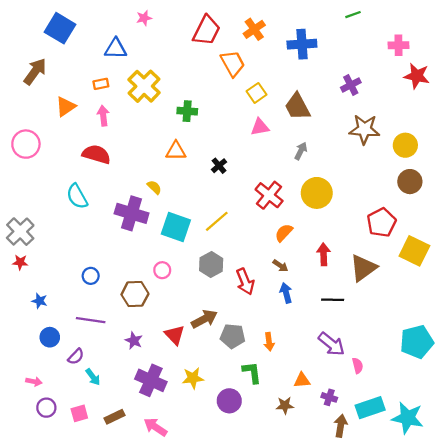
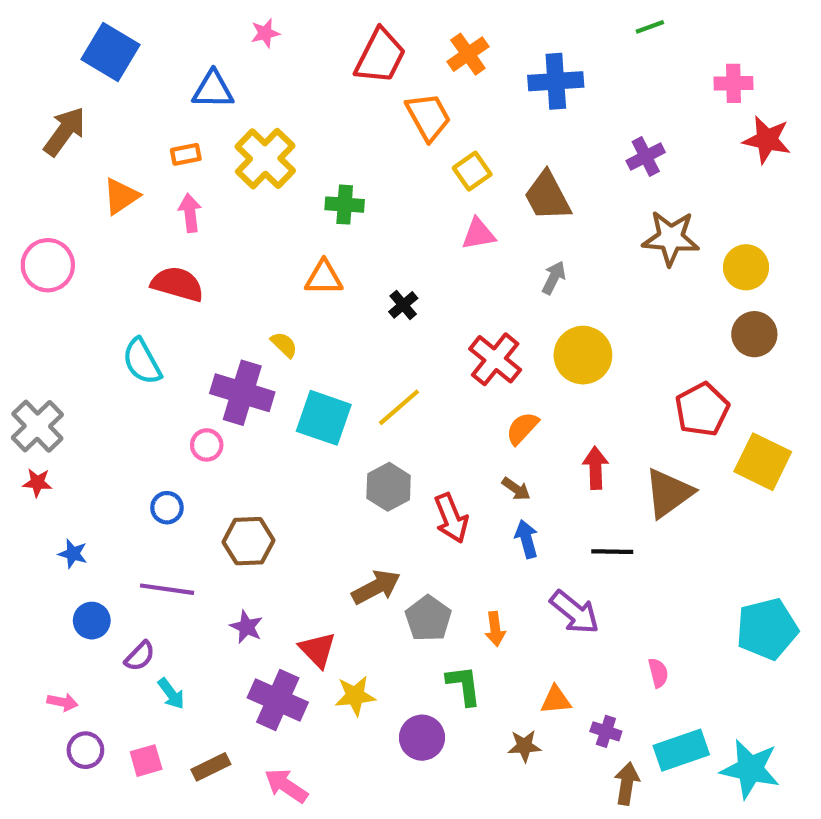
pink circle: (162, 270) -> (207, 445), moved
red triangle: (175, 335) -> (317, 650), moved
gray pentagon: (233, 336) -> (428, 618), turned 30
purple arrow: (331, 344) -> (575, 612), moved

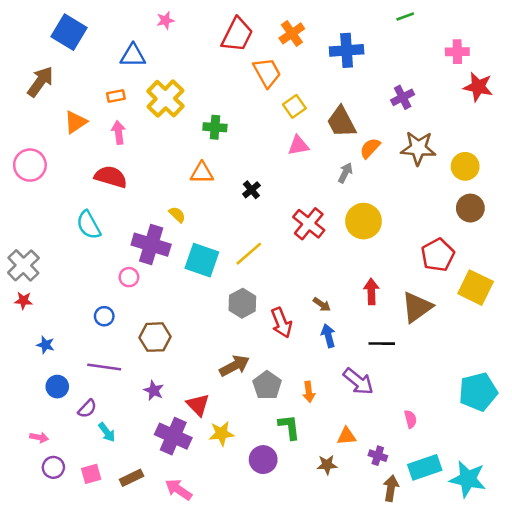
orange semicircle: (522, 428) -> (370, 148), moved

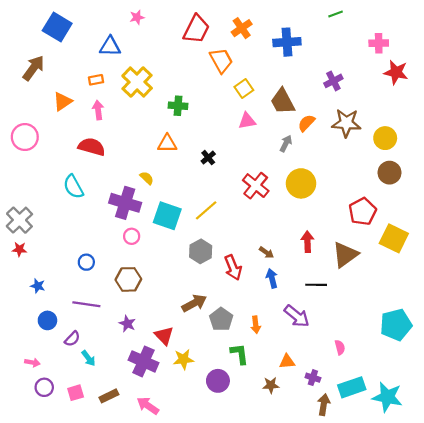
pink circle: (129, 277) -> (132, 236), moved

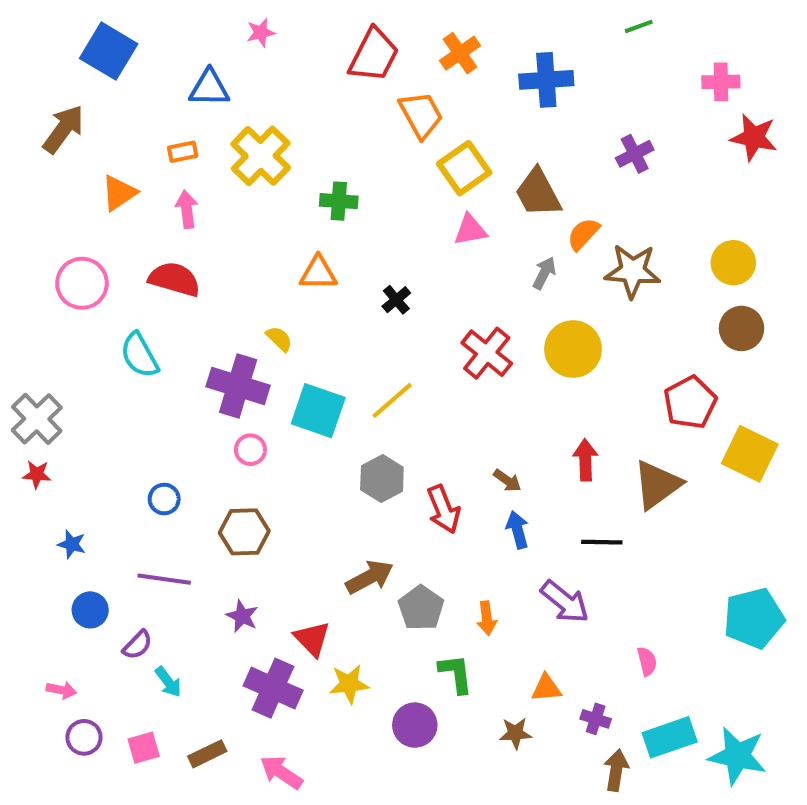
yellow square: (244, 88) -> (464, 168), size x1.4
brown star: (346, 123) -> (633, 271), moved
pink circle: (25, 137) -> (82, 283), moved

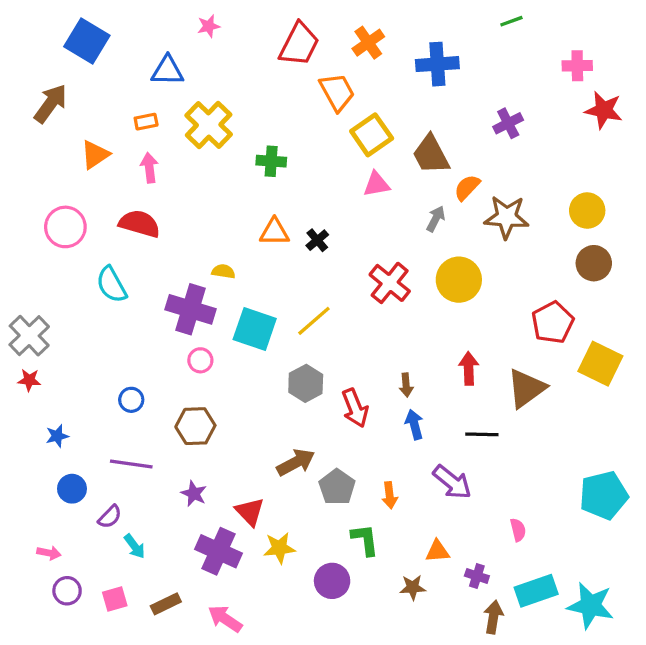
orange triangle: (318, 273) -> (274, 232), moved
yellow semicircle: (279, 339) -> (223, 271), turned -35
brown arrow: (507, 481) -> (406, 385), turned 50
blue star: (72, 544) -> (57, 436), turned -30

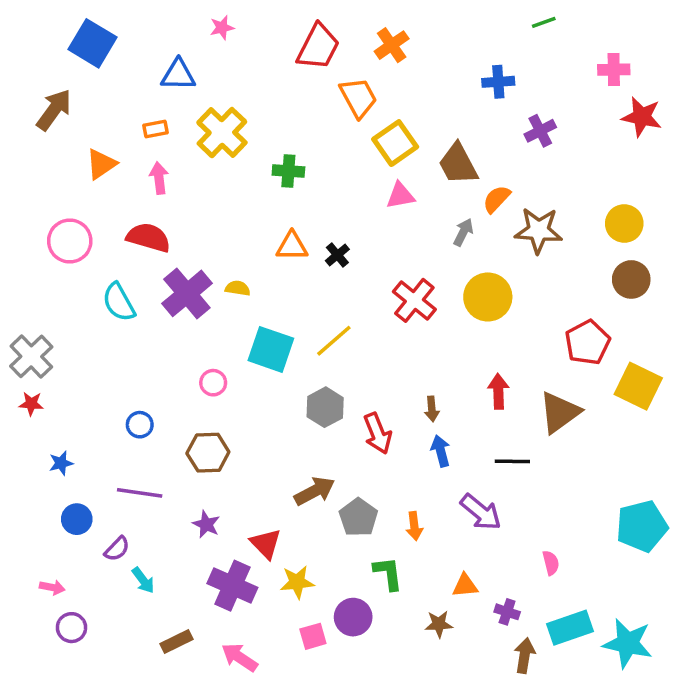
blue cross: (437, 64) -> (498, 82), moved, size x0.7
purple cross: (190, 309) -> (187, 293), moved, turned 33
pink square: (115, 599) -> (313, 636), moved

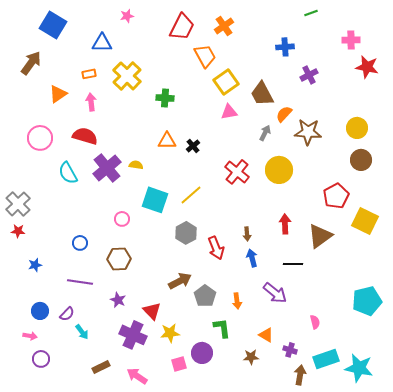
blue circle: (77, 519) -> (40, 311), moved
orange triangle: (465, 586) -> (266, 335), turned 35

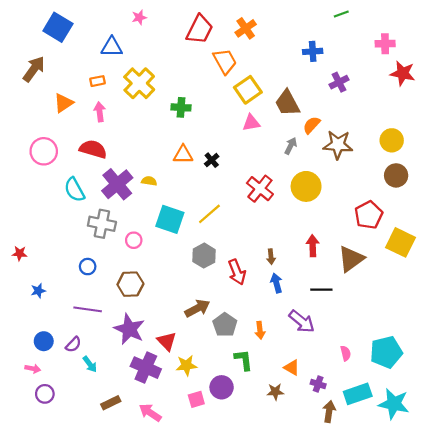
gray cross: (18, 204) -> (102, 224), moved, turned -35
purple star: (118, 300) -> (129, 329), size x1.8
cyan pentagon: (367, 301) -> (386, 352), moved

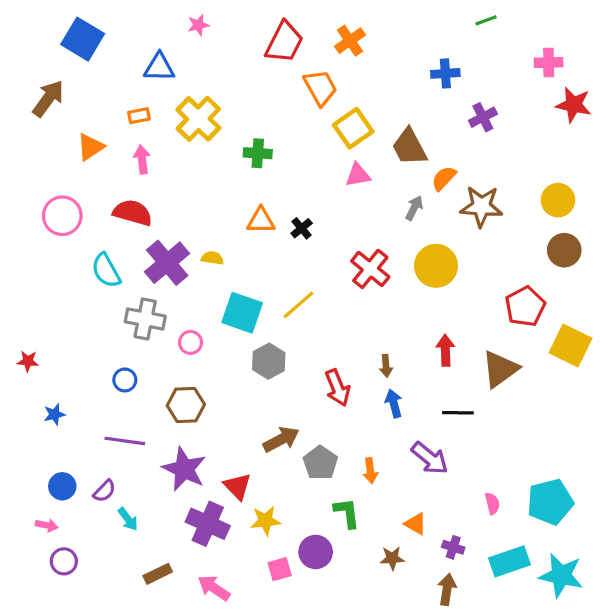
gray hexagon: (204, 256) -> (269, 361), moved
brown arrow: (329, 411) -> (447, 589), moved

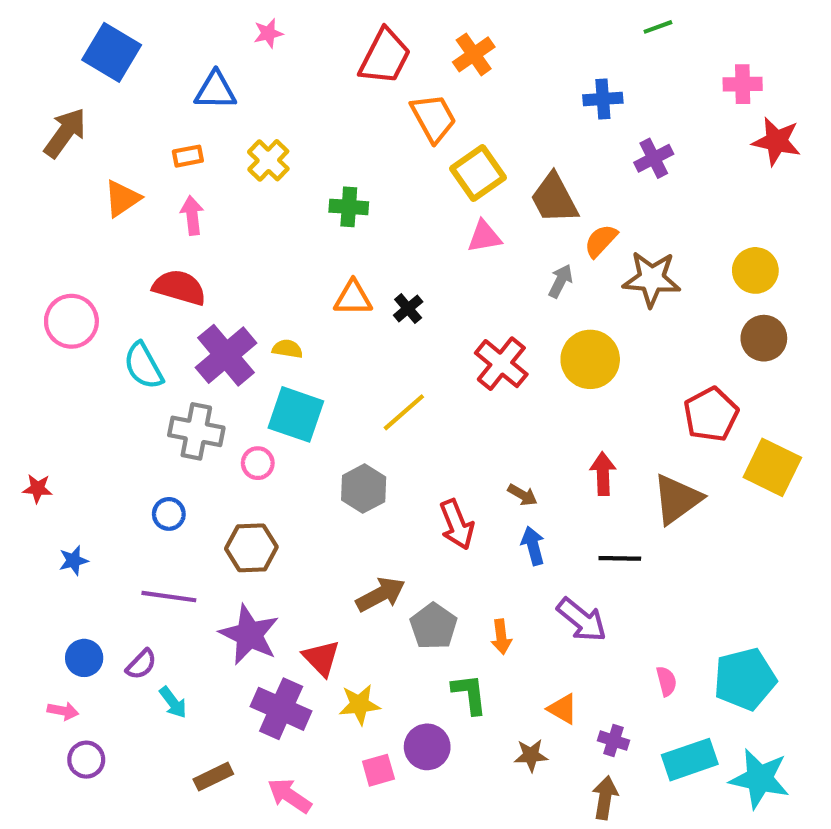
yellow cross: (198, 119) -> (268, 160), size x0.7
pink circle: (62, 216) -> (71, 321), moved
cyan square: (242, 313) -> (296, 414), moved
brown arrow: (386, 366) -> (522, 495), turned -55

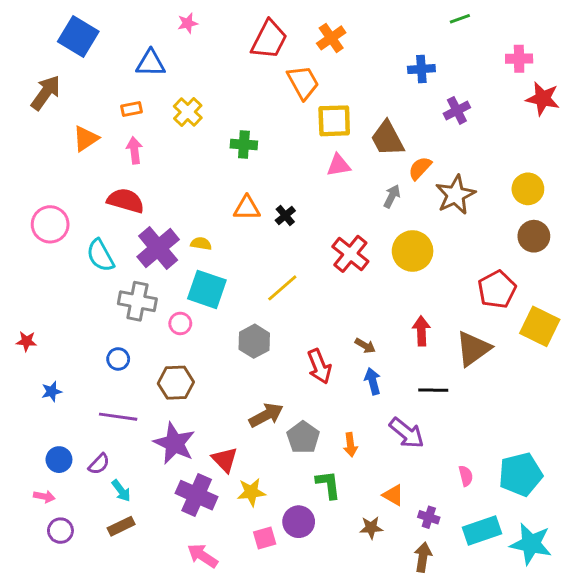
yellow square: (478, 173) -> (334, 121), turned 33
brown star: (652, 279) -> (455, 195), turned -30
brown rectangle: (213, 777) -> (121, 526), moved

